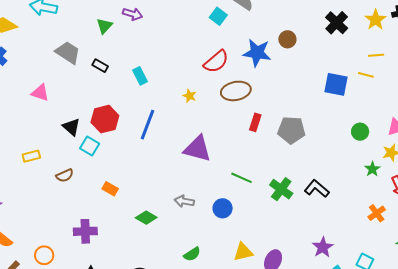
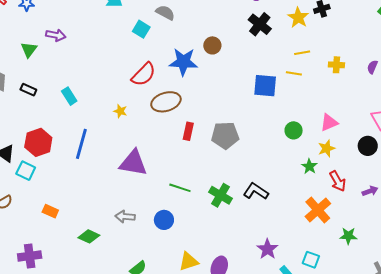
orange cross: (377, 213) -> (318, 210), size x1.5

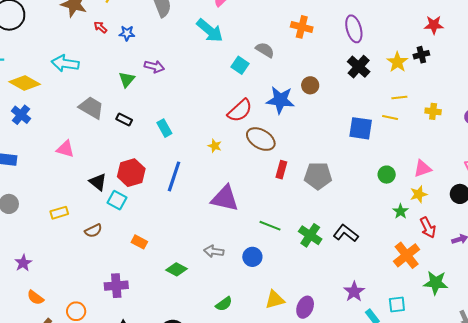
brown ellipse: (166, 102) -> (261, 139), turned 44
green star: (348, 236) -> (436, 283), size x1.4
cyan square: (311, 260) -> (397, 305), turned -30

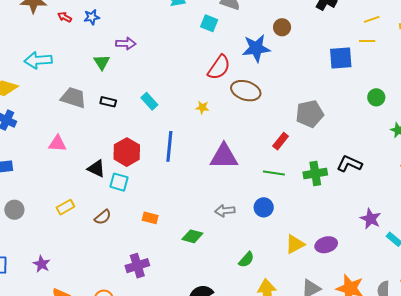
red rectangle: (281, 170) -> (281, 141), moved, turned 36
green cross: (310, 235) -> (315, 173), turned -30
purple ellipse: (305, 307) -> (326, 245), turned 65

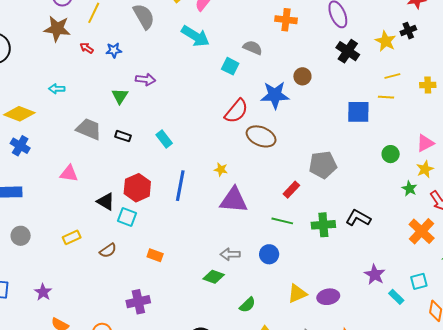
cyan arrow: (38, 60) -> (57, 89), size x0.6
yellow star: (202, 107) -> (221, 169), moved
green diamond: (192, 236) -> (214, 277), moved

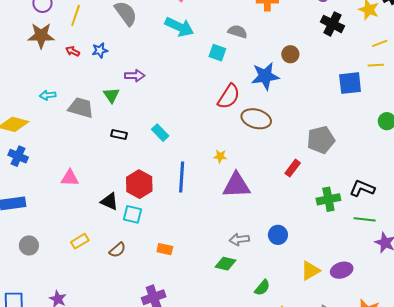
gray trapezoid: (89, 129) -> (81, 108), moved
green line: (282, 221) -> (365, 219), moved

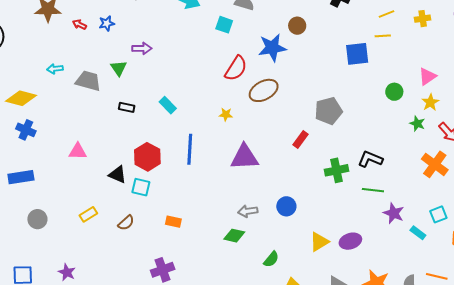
brown ellipse: (256, 119) -> (264, 90), turned -44
yellow star: (220, 156) -> (226, 114), moved

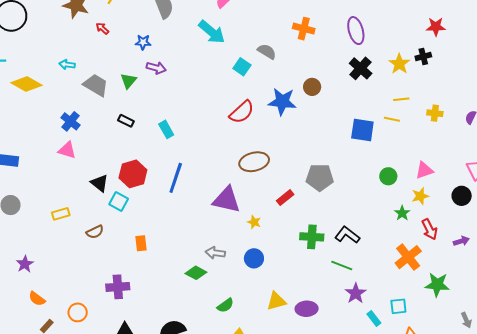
blue star: (107, 23) -> (143, 42), moved
brown ellipse: (264, 90) -> (254, 162), moved
yellow star: (226, 114) -> (254, 222), moved
blue cross: (26, 130) -> (71, 121), moved
orange rectangle: (173, 222) -> (141, 243), turned 56

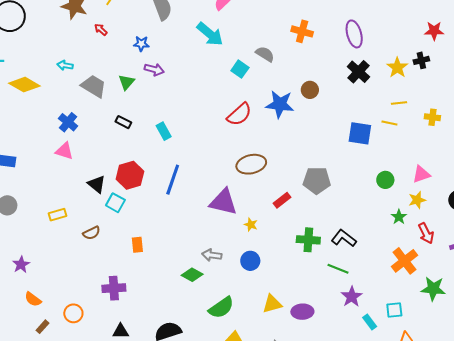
green semicircle: (225, 305) -> (221, 308), size x1.5

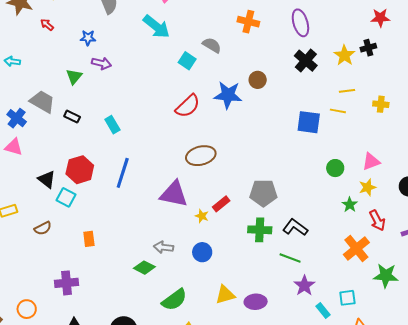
gray trapezoid: (94, 86) -> (42, 102), moved
gray pentagon: (317, 180) -> (263, 193), moved
red rectangle: (282, 200) -> (221, 204), moved

